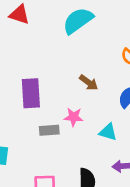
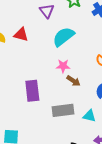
pink star: (74, 117) -> (63, 66), moved
gray rectangle: (49, 130) -> (63, 110), moved, size x1.5

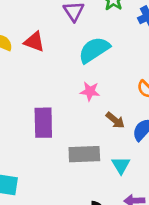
brown arrow: (73, 81) -> (115, 120), moved
cyan triangle: (89, 116) -> (121, 165), turned 40

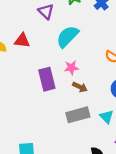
brown arrow: (115, 120) -> (80, 87), moved
purple rectangle: (43, 123) -> (47, 79), moved

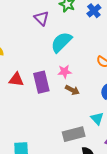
red triangle: (22, 40) -> (16, 80), moved
gray rectangle: (78, 115) -> (74, 134), moved

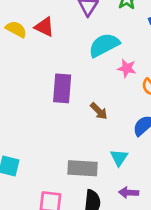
pink star: (65, 72) -> (127, 68), moved
red triangle: (16, 80) -> (44, 27), moved

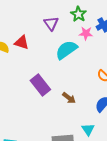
pink star: (127, 68) -> (86, 33), moved
purple rectangle: (62, 88) -> (40, 85), turned -35

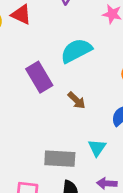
cyan semicircle: (66, 50) -> (76, 51), moved

